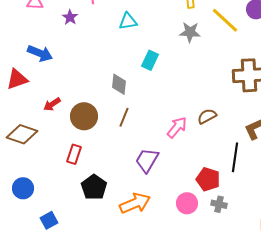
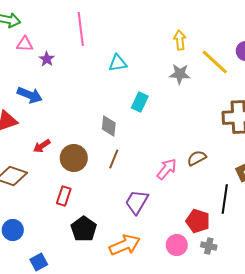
purple star: (70, 17) -> (47, 59), moved

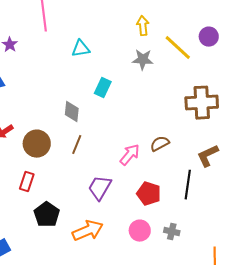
red pentagon: (198, 221) -> (149, 194), moved

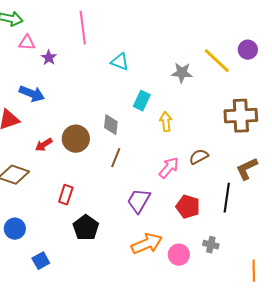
yellow arrow: (143, 26) -> (166, 122), moved
cyan triangle: (81, 49) -> (120, 62), turned 30
brown circle: (37, 144) -> (76, 139), moved
orange arrow: (88, 231) -> (147, 244), moved
pink circle: (140, 231) -> (179, 255), moved

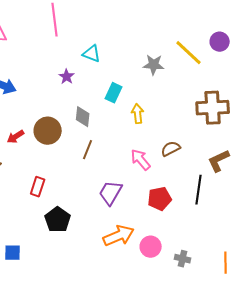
purple star: (49, 58) -> (67, 77), moved
pink arrow: (169, 168) -> (141, 160), turned -80
red pentagon: (188, 207) -> (160, 199), turned -30
gray cross: (211, 245) -> (183, 259), moved
blue square: (41, 261) -> (13, 253), turned 30

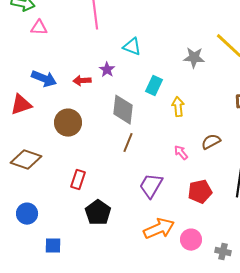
gray diamond: (83, 117) -> (123, 110), size x1.4
brown circle: (48, 131) -> (68, 123), moved
red arrow: (16, 137) -> (82, 81), moved, turned 30
pink arrow: (141, 160) -> (181, 153), size x0.7

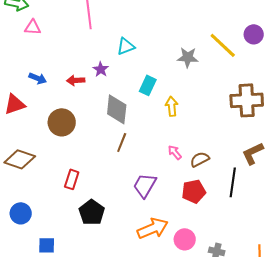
cyan triangle: (132, 47) -> (126, 46), turned -42
blue arrow: (44, 79) -> (38, 78), size x0.7
brown semicircle: (211, 142) -> (200, 159), moved

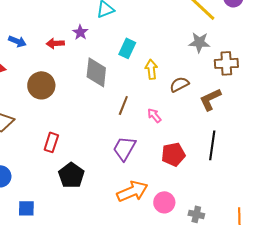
gray star: (188, 57) -> (199, 42), moved
brown cross: (247, 100) -> (226, 63), size x0.7
brown line: (122, 142) -> (123, 105), moved
brown L-shape: (253, 153) -> (210, 99), moved
brown semicircle: (200, 159) -> (179, 84), moved

